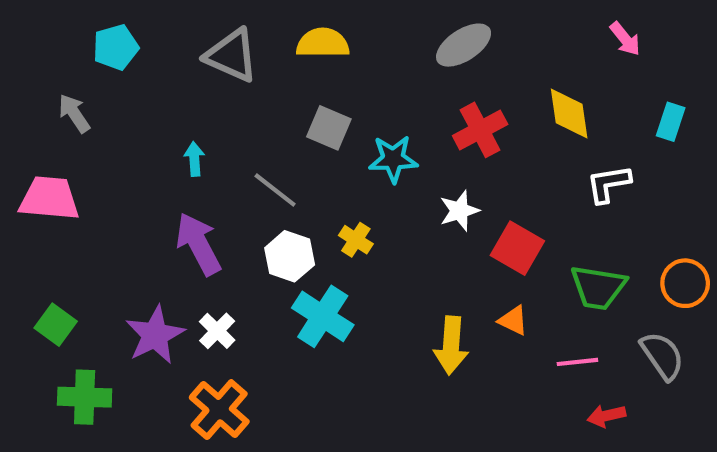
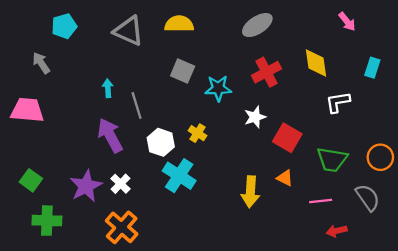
gray line: (275, 190) -> (137, 106), moved, turned 35

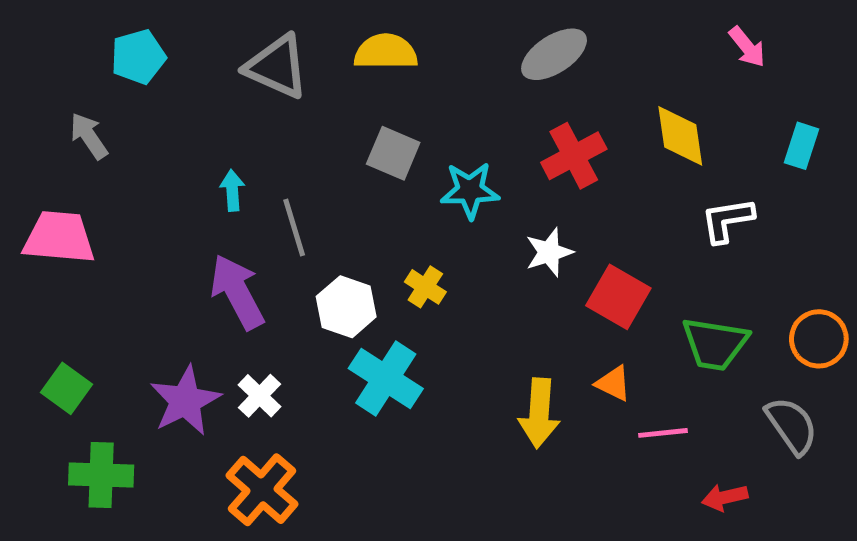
pink line: (321, 201) -> (663, 433), moved

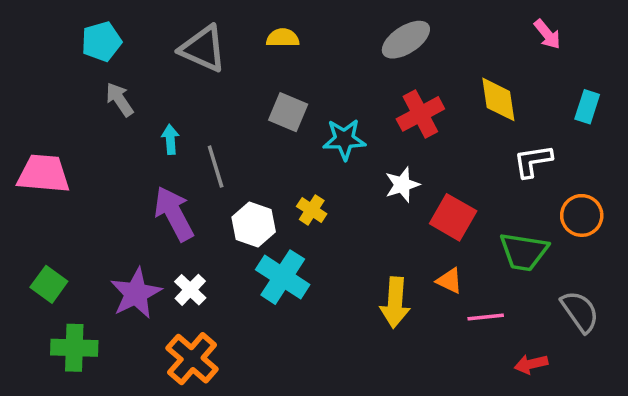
yellow semicircle: (386, 52) -> (283, 38), size x0.7
gray arrow: (89, 136) -> (120, 99), moved
orange circle: (819, 339) -> (582, 215), moved

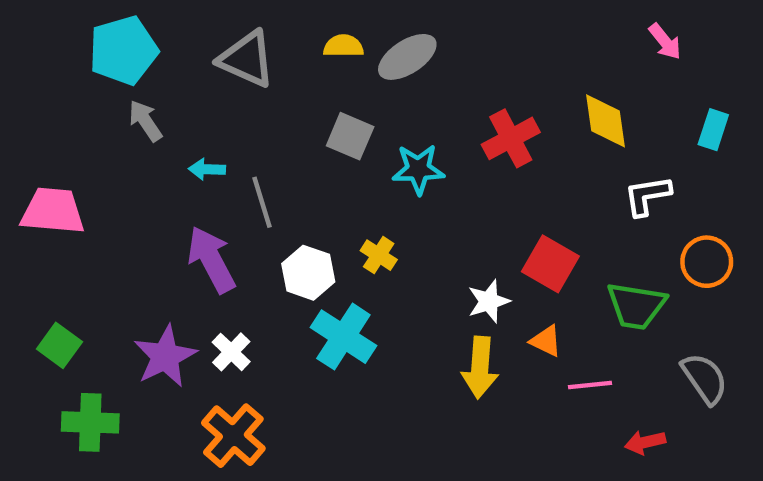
gray ellipse: (406, 40) -> (407, 57), moved
cyan pentagon: (101, 41) -> (123, 50), size x1.4
cyan arrow: (170, 139) -> (207, 169), turned -84
white star: (402, 185) -> (489, 301), moved

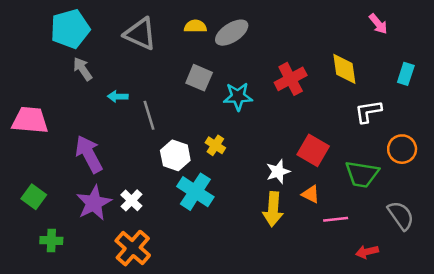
purple arrow: (211, 260) -> (89, 154), moved
green cross: (90, 422) -> (51, 241), size x0.7

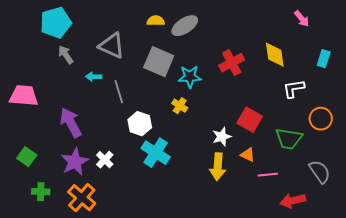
gray triangle: (140, 34) -> (112, 46), moved
gray square: (199, 78) -> (159, 62), size x1.4
yellow cross: (215, 145) -> (180, 106), moved
orange cross: (133, 248) -> (82, 198), moved
red arrow: (367, 252) -> (293, 201), size x1.4

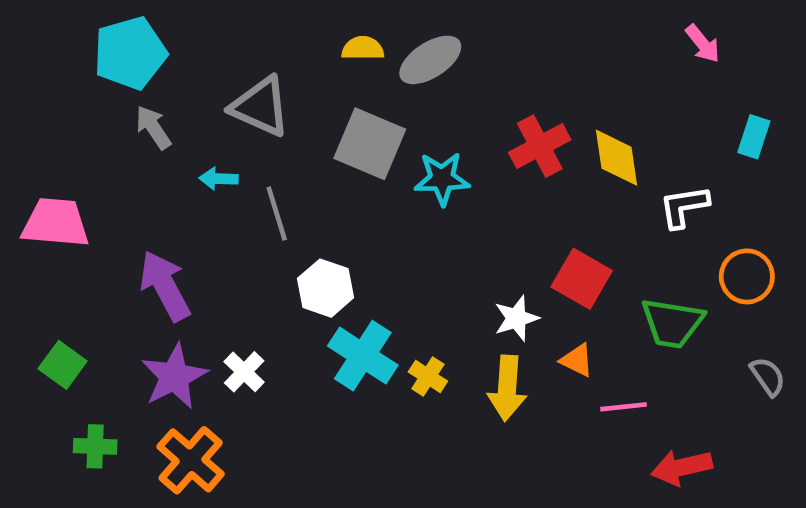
yellow diamond: (275, 55) -> (616, 158), moved
yellow cross: (180, 106) -> (428, 377), moved
gray semicircle: (320, 172) -> (768, 377), moved, size x0.7

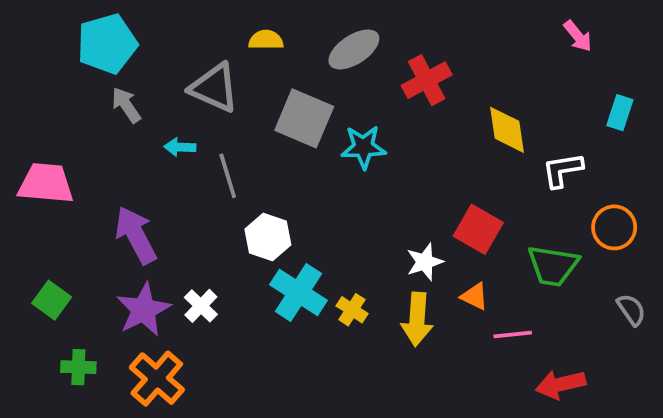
yellow semicircle: (363, 48) -> (266, 40), moved
red cross: (540, 146) -> (427, 80), moved

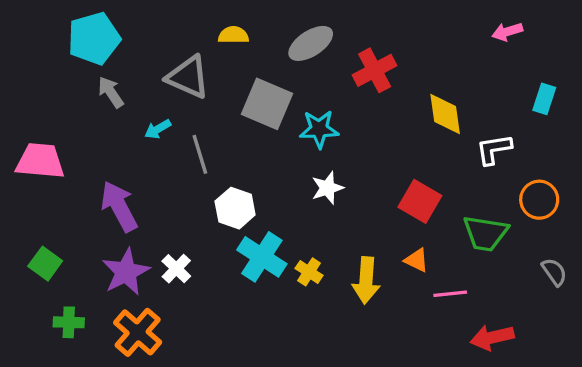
pink arrow: (578, 36) -> (507, 32), turned 112
cyan arrow: (180, 147) -> (158, 129), turned -32
white star: (425, 262) -> (327, 188), moved

